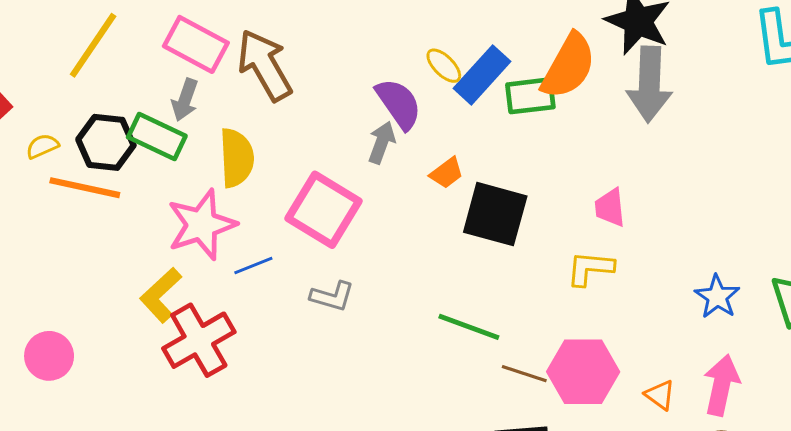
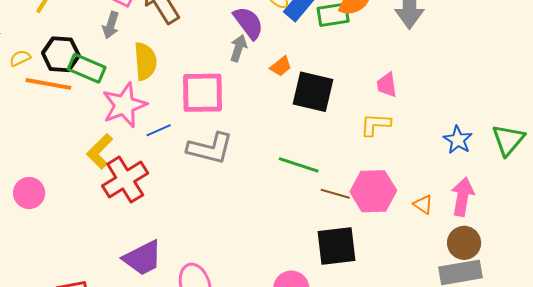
green rectangle: (157, 137) -> (87, 68), moved
pink square: (323, 210) -> (202, 93), turned -30
gray L-shape: (332, 296) -> (210, 148), size x1.6

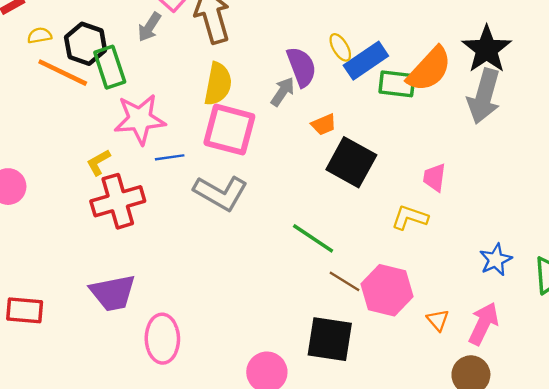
yellow semicircle: (145, 61) -> (218, 84), moved
green rectangle: (87, 68) -> (110, 67), turned 33
yellow L-shape: (100, 151) -> (98, 162), size x0.7

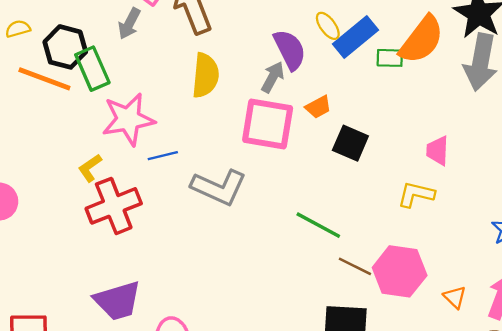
yellow semicircle: (39, 35) -> (18, 29), moved
green rectangle: (397, 84) -> (390, 58), size x0.7
pink square: (229, 130) -> (268, 124), moved
black square: (351, 162) -> (350, 143), size x0.7

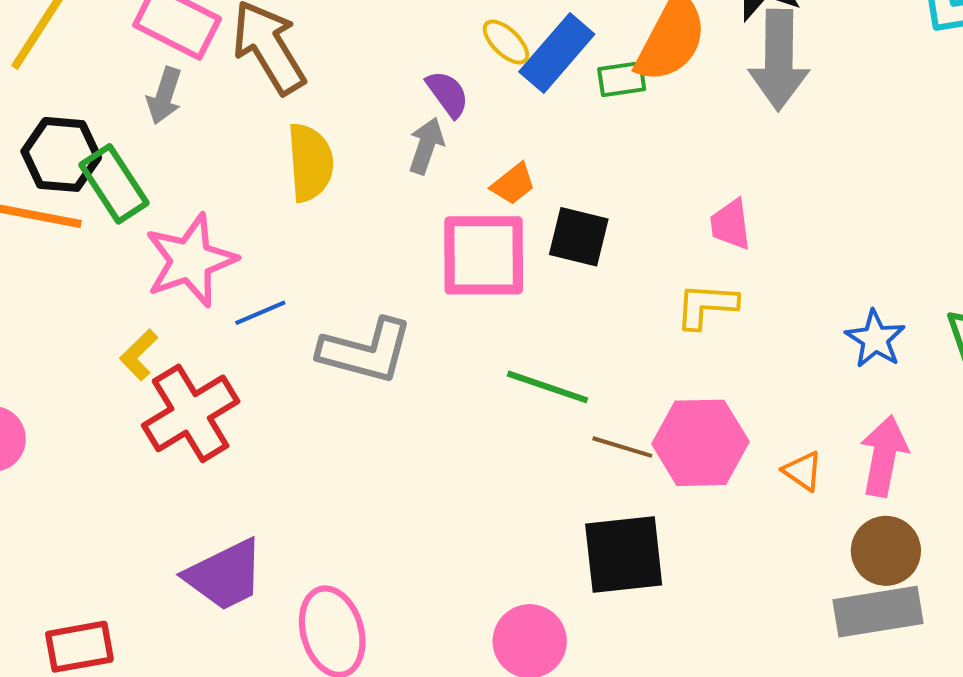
purple semicircle: (290, 50) -> (447, 94), size x0.7
pink square: (268, 124) -> (484, 255), moved

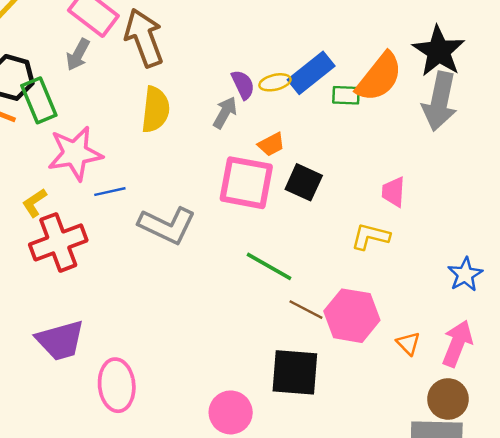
yellow ellipse: (506, 42) -> (275, 82), moved, turned -68

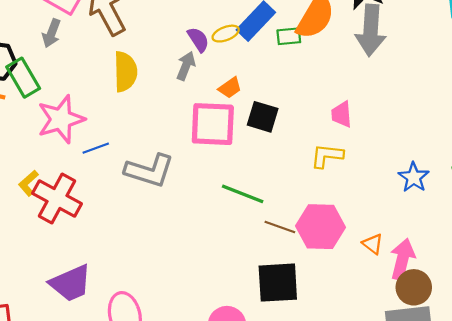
yellow L-shape: (34, 203) -> (28, 183), moved
red cross: (58, 242) -> (57, 199), turned -33
pink arrow: (457, 344) -> (402, 259), moved

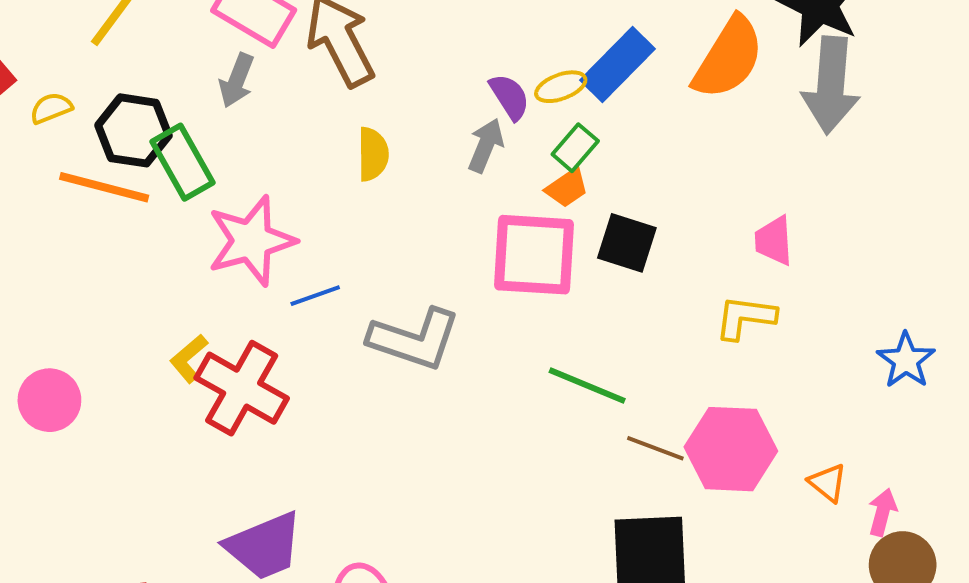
green rectangle: (289, 36) -> (575, 148), moved, turned -45
yellow semicircle: (125, 72) -> (373, 154), size x0.7
pink arrow: (402, 259) -> (882, 512), size x0.6

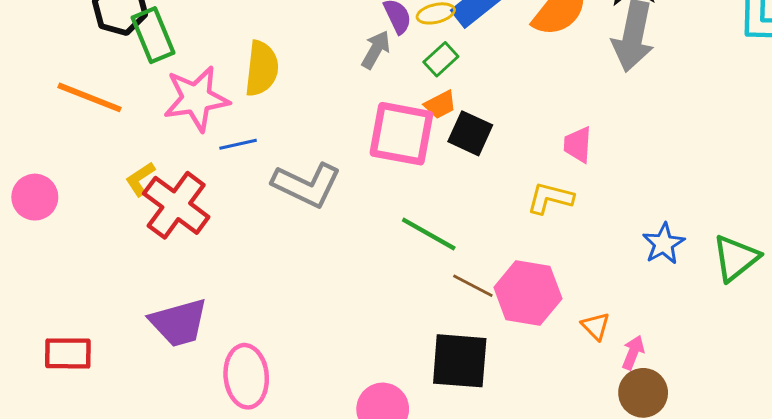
yellow semicircle: (373, 154) -> (262, 69), moved, size x1.4
orange line: (104, 187) -> (89, 97), moved
orange trapezoid: (567, 188) -> (440, 105), moved

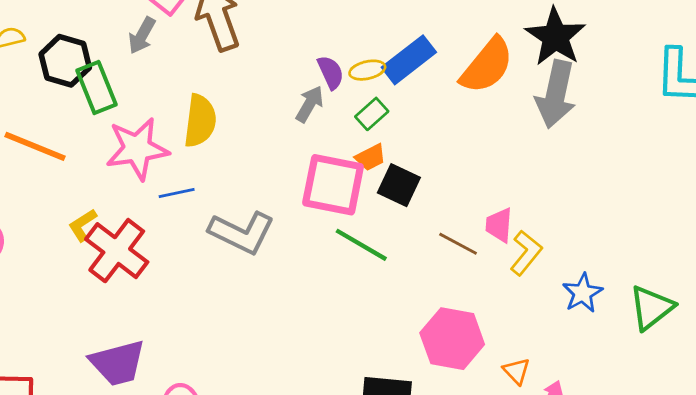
pink trapezoid: (578, 145) -> (499, 225), moved
yellow L-shape: (550, 198) -> (526, 253), moved, turned 114
green line: (429, 234) -> (361, 245), moved
brown line: (473, 286) -> (458, 244), moved

